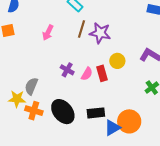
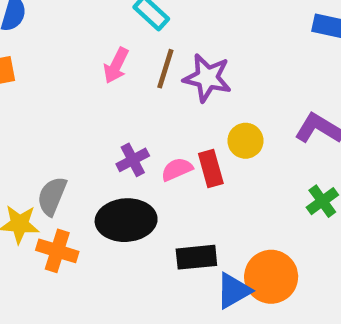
pink arrow: (48, 33) -> (116, 65), moved
purple cross: (67, 70) -> (133, 160), turned 32
pink semicircle: (87, 74) -> (177, 169), turned -144
black ellipse: (63, 112) -> (126, 220), moved, turned -55

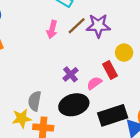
brown line: (165, 69) -> (77, 26), turned 42
pink semicircle: (177, 169) -> (94, 83), moved
black rectangle: (196, 257) -> (113, 115), size x1.4

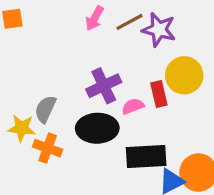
yellow circle: (124, 53) -> (184, 75), size x1.5
purple cross: (70, 74) -> (104, 86), size x1.5

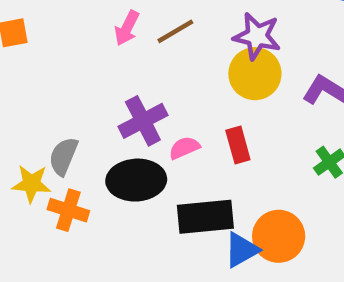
purple star: (159, 30) -> (257, 36), moved
yellow circle: (184, 75) -> (255, 74), moved
red rectangle: (159, 94) -> (238, 145), moved

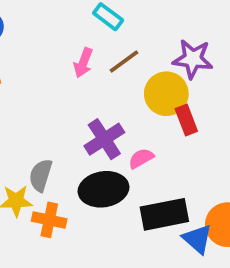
yellow circle: (255, 74) -> (166, 94), moved
red rectangle: (238, 145) -> (186, 120), moved
blue triangle: (242, 250) -> (197, 239), turned -44

